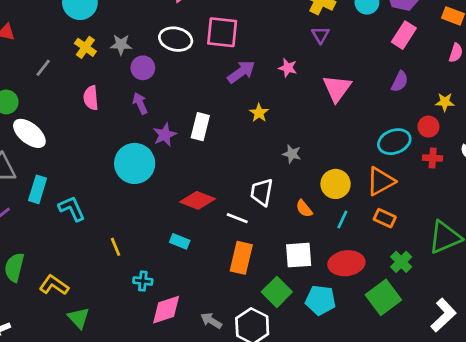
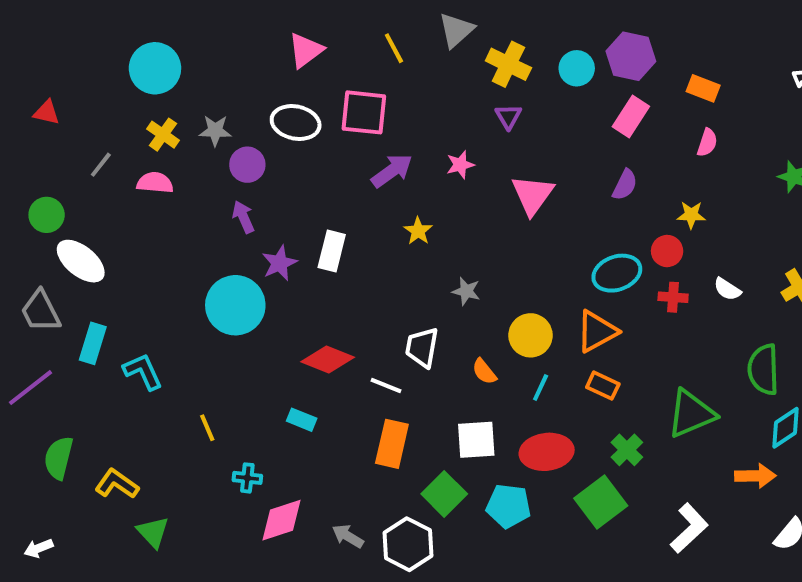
pink star: (288, 68) -> (460, 165), turned -30
pink semicircle: (91, 98) -> (155, 183), moved, turned 100

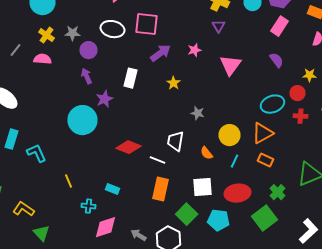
purple semicircle: (625, 185) -> (276, 60), turned -63
white rectangle: (332, 251) -> (130, 78), moved
cyan rectangle: (302, 420) -> (112, 189), moved

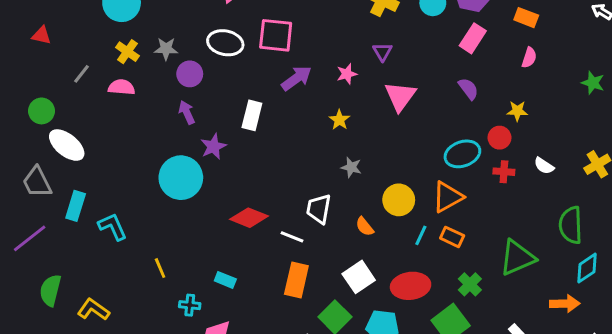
purple triangle: (218, 26) -> (382, 52), moved
yellow star: (174, 83) -> (339, 120), moved
cyan line: (234, 161) -> (421, 235), moved
white square: (202, 187) -> (359, 277), turned -30

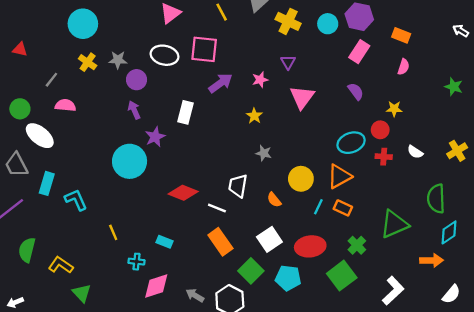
pink semicircle: (122, 87) -> (65, 105), moved
orange rectangle: (296, 280) -> (220, 242), turned -48

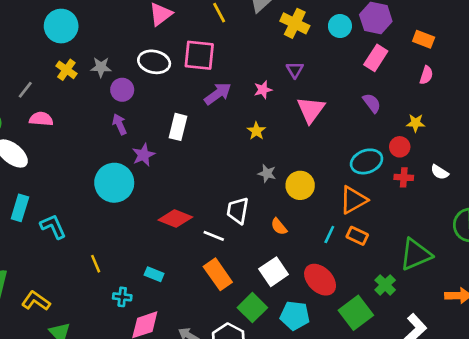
yellow circle: (301, 179) -> (300, 185), moved
green cross: (357, 245) -> (385, 285), moved
red ellipse: (310, 246) -> (320, 280), turned 52

